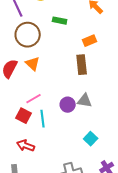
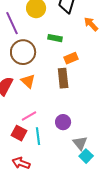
orange rectangle: (90, 41) -> (71, 58), moved
brown rectangle: (82, 65) -> (63, 78), moved
gray triangle: (85, 101) -> (80, 143), moved, turned 42

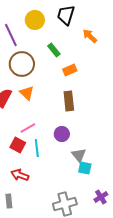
green rectangle: (55, 38) -> (54, 50), turned 40
brown rectangle: (63, 78) -> (69, 101), moved
cyan square: (86, 156) -> (85, 168), turned -32

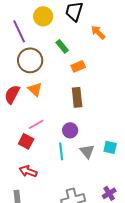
cyan line: (37, 148) -> (61, 151), moved
cyan square: (85, 168) -> (110, 147), moved

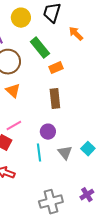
green rectangle: (62, 46) -> (40, 48), size x1.5
cyan square: (110, 147) -> (88, 149), turned 32

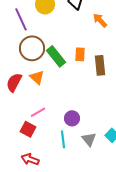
green rectangle: (40, 48) -> (56, 56), moved
orange rectangle: (56, 68) -> (80, 54), turned -64
brown rectangle: (55, 99) -> (100, 65), moved

